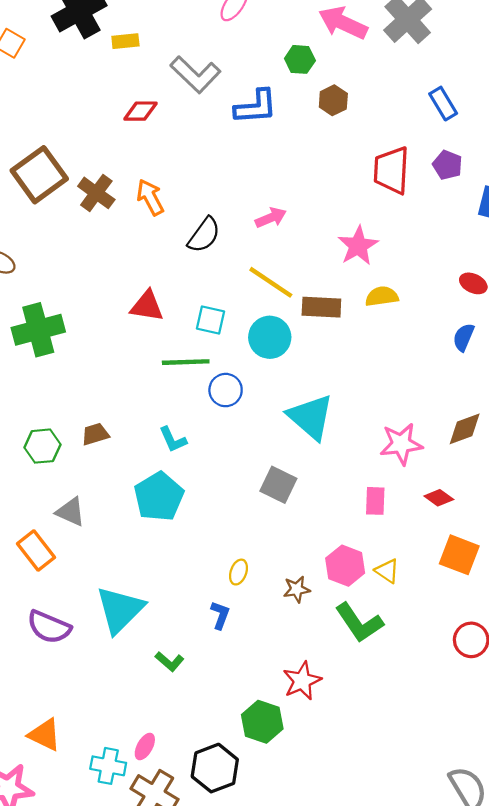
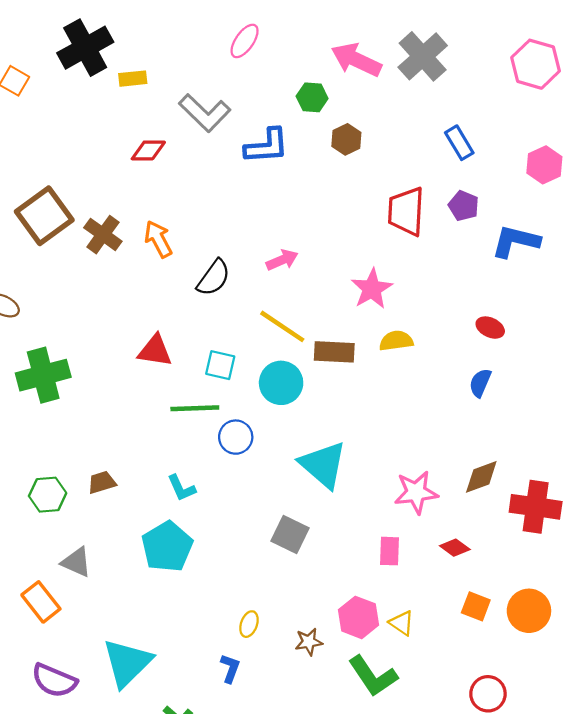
orange square: (459, 555) -> (476, 606), size x0.7

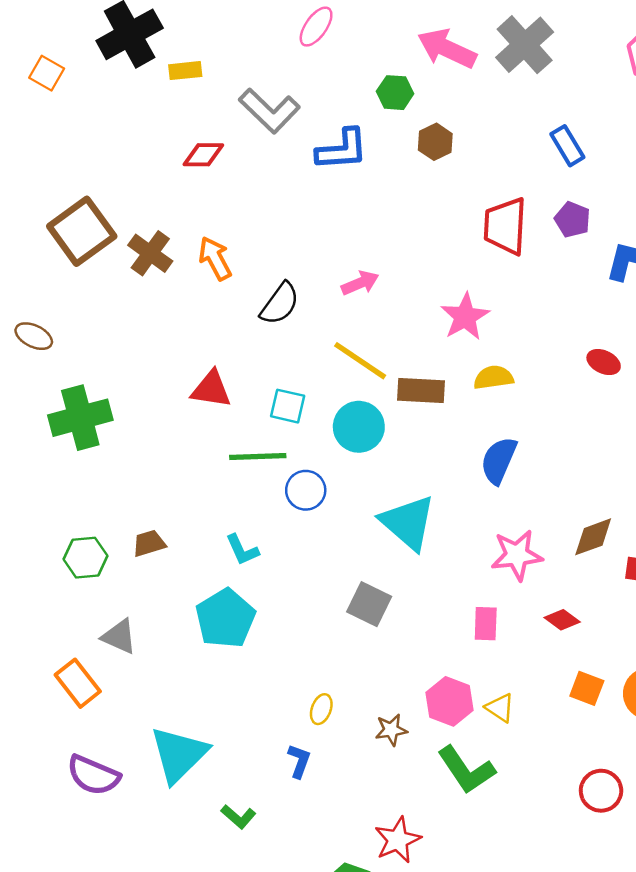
blue semicircle: (480, 383) -> (499, 460), moved, size x1.4

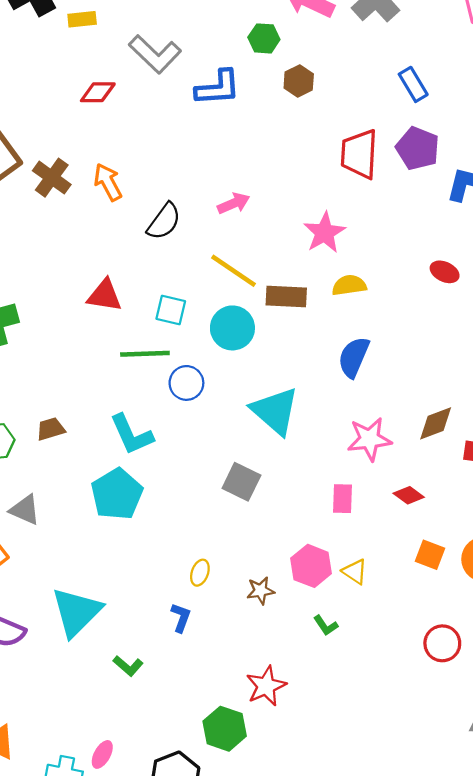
purple pentagon: (573, 220) -> (418, 148), size x1.4
cyan L-shape: (242, 550) -> (131, 435), size x1.5
green L-shape: (466, 770) -> (326, 625), size x0.5

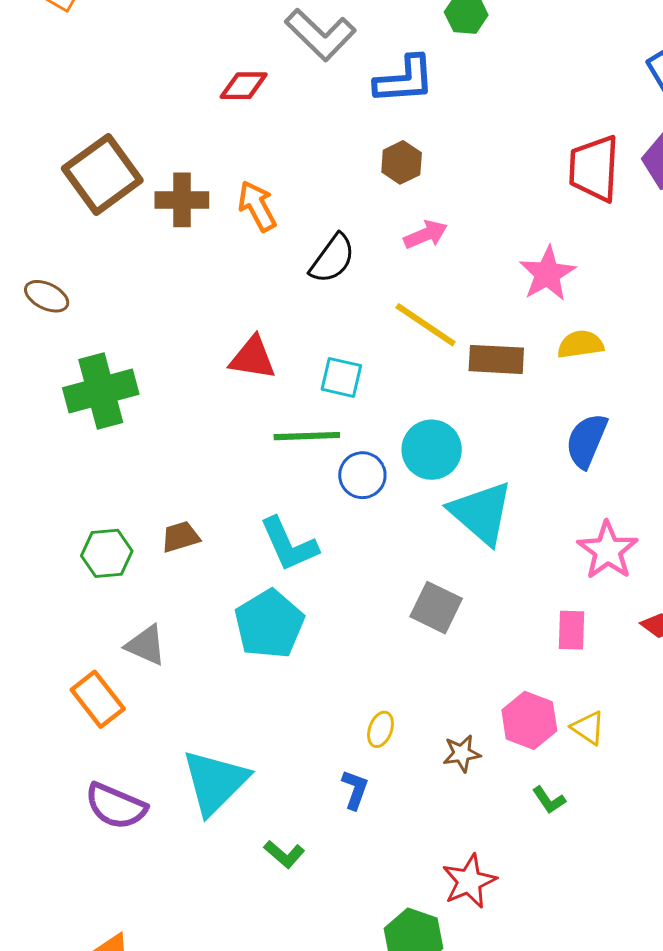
brown hexagon: (299, 81) -> (402, 162), moved
brown cross: (52, 178) -> (182, 200), turned -36
cyan circle: (232, 328) -> (432, 450), moved
pink star: (369, 439) -> (608, 550), turned -30

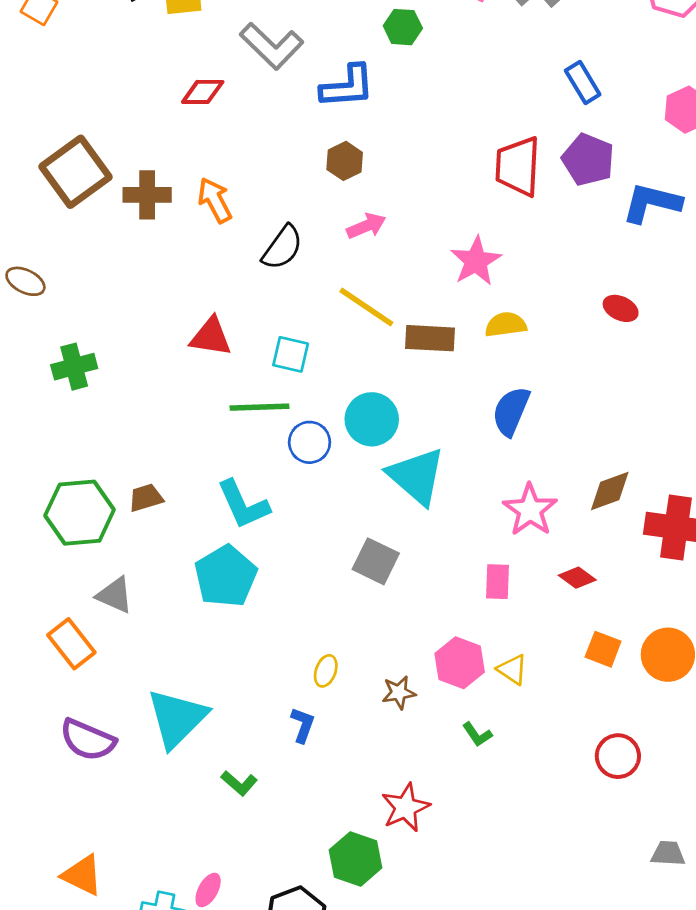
green cross: (101, 391) -> (74, 367), size x0.7
green hexagon: (107, 553) -> (80, 513), size x1.5

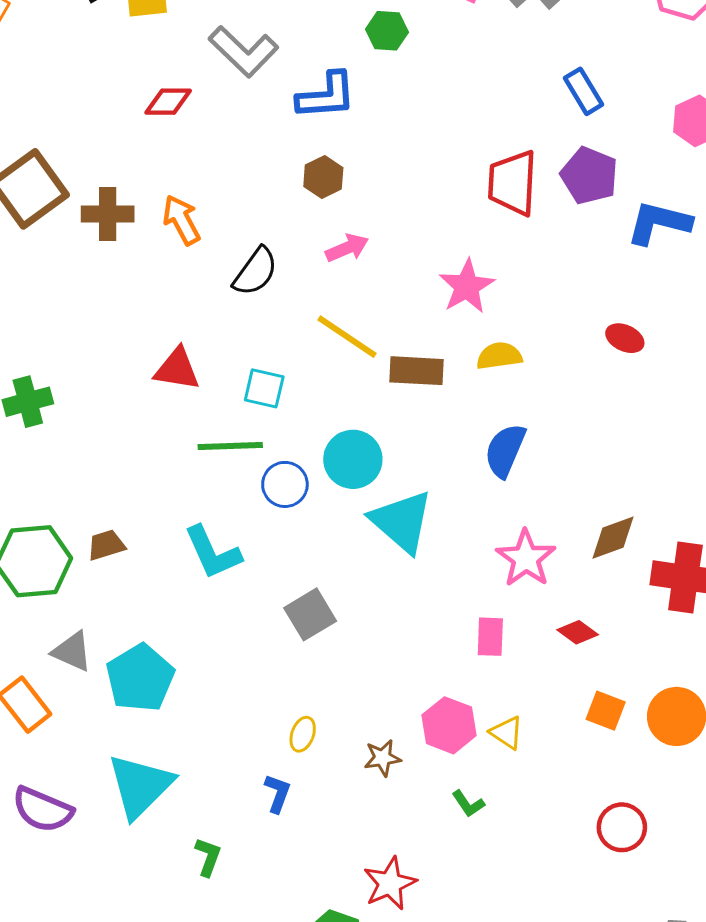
gray square: (376, 561) -> (310, 614), moved, turned 33
cyan pentagon: (226, 576) -> (140, 678), moved
green L-shape: (239, 783) -> (208, 857), turned -111

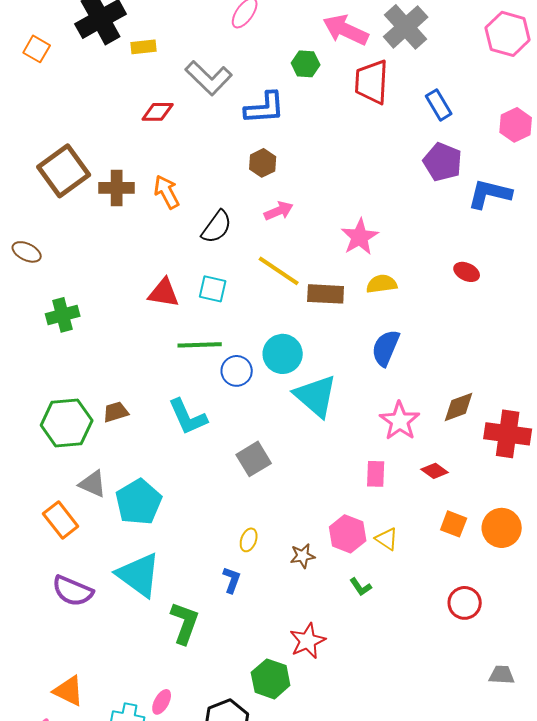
red trapezoid: (513, 183) -> (372, 82), moved
cyan square: (264, 388) -> (213, 289), moved
cyan triangle: (140, 786) -> (139, 575), turned -39
green L-shape: (208, 857) -> (185, 623), size x1.6

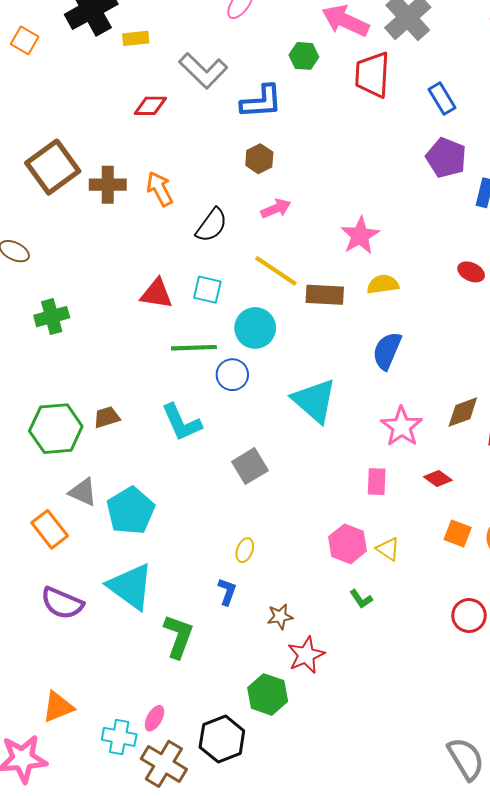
cyan circle: (283, 354) -> (255, 328), moved
brown star: (303, 556) -> (280, 617), moved
orange triangle: (69, 691) -> (58, 707), turned -48

